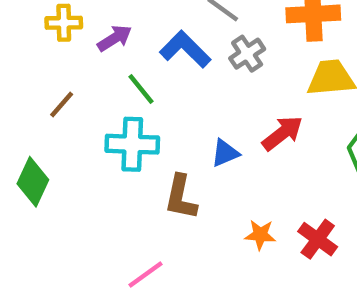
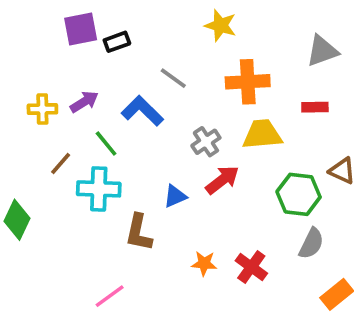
yellow cross: (64, 23) -> (42, 109), moved
gray cross: (247, 54) -> (206, 142), moved
brown line: (62, 104) -> (61, 164), moved

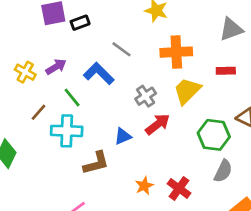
yellow cross: (42, 109) -> (25, 72), turned 30
yellow trapezoid: (262, 134) -> (187, 91), turned -40
brown L-shape: (139, 233) -> (96, 163), turned -116
orange star: (204, 263) -> (144, 186), turned -30

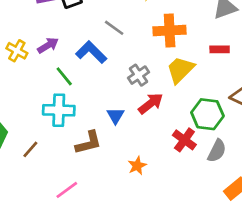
brown line: (39, 112) -> (30, 149), moved
blue triangle: (123, 136) -> (116, 116), turned -36
red cross: (179, 188) -> (184, 140), moved

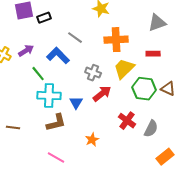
gray cross: (138, 75) -> (93, 73), turned -35
cyan cross: (59, 110) -> (49, 96), moved
green hexagon: (207, 114) -> (144, 89), moved
brown line: (30, 149) -> (13, 128), turned 56
pink line: (67, 190) -> (56, 158), moved, turned 66

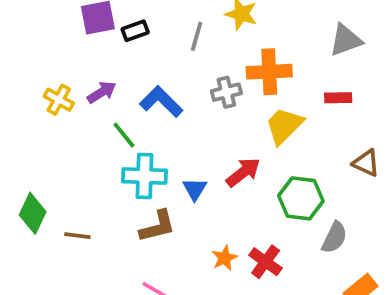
gray line: (75, 38) -> (197, 36), moved, turned 70
gray cross: (93, 73) -> (226, 92), moved, turned -35
green hexagon: (144, 89) -> (301, 198), moved
red cross: (127, 121) -> (266, 262), moved

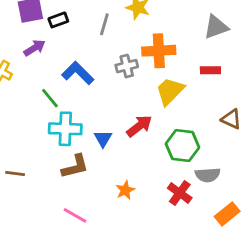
purple arrow: (102, 92) -> (35, 48), moved
gray semicircle: (334, 238) -> (208, 175), turned 60
red cross: (266, 262) -> (180, 193), moved

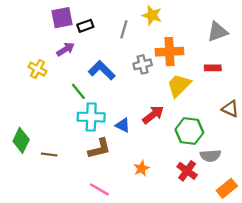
blue triangle: (103, 139) -> (123, 125), turned -35

